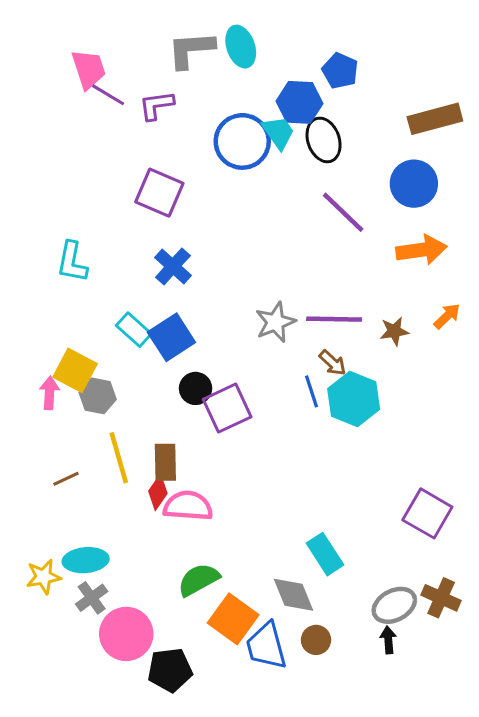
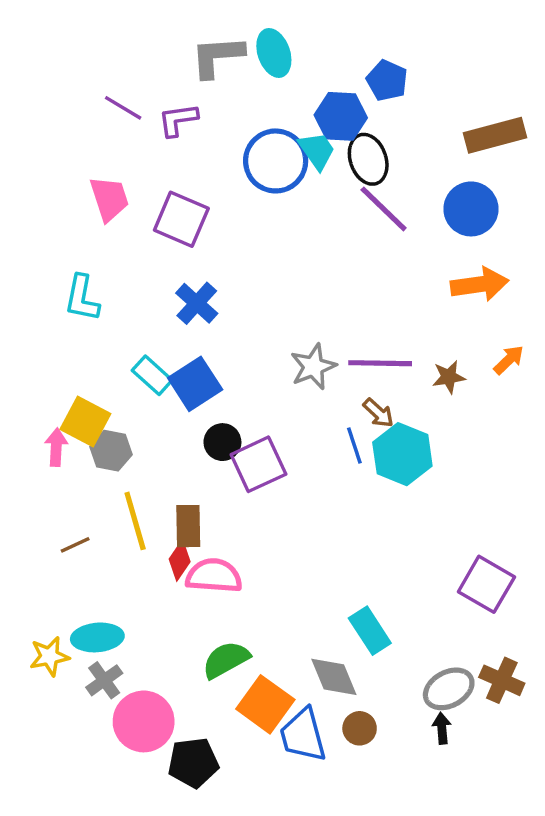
pink trapezoid: (89, 69) -> (109, 199), moved
purple line: (343, 212) -> (384, 209), moved

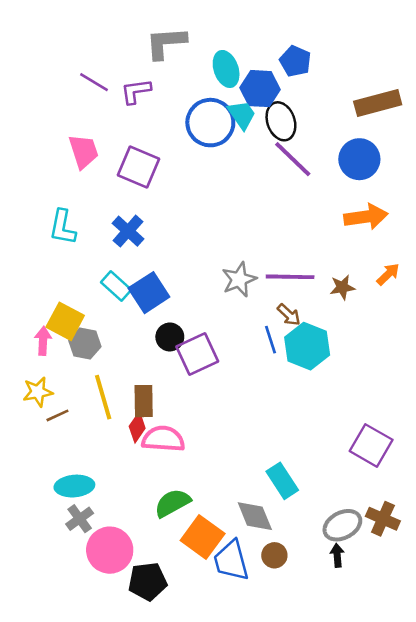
cyan ellipse: (274, 53) -> (226, 69), moved
blue cross: (197, 303) -> (128, 231), moved
yellow star: (49, 656) -> (38, 392), moved

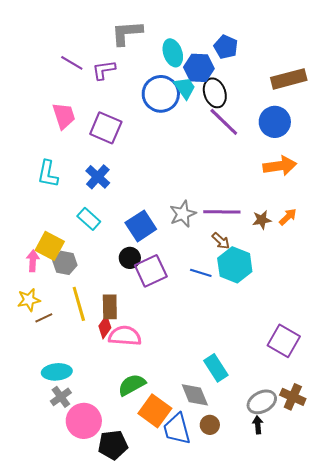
orange arrow: (388, 274) -> (288, 217), moved
blue square: (149, 293) -> (141, 226), moved
blue line: (270, 340) -> (201, 273), moved, turned -55

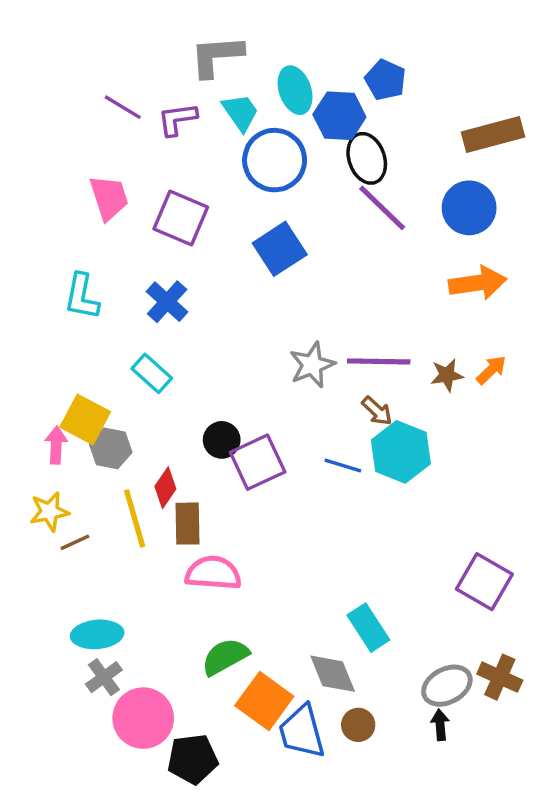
cyan trapezoid: (185, 88) -> (240, 112), moved
blue square: (141, 226) -> (280, 249), moved
red diamond: (105, 327) -> (165, 488), moved

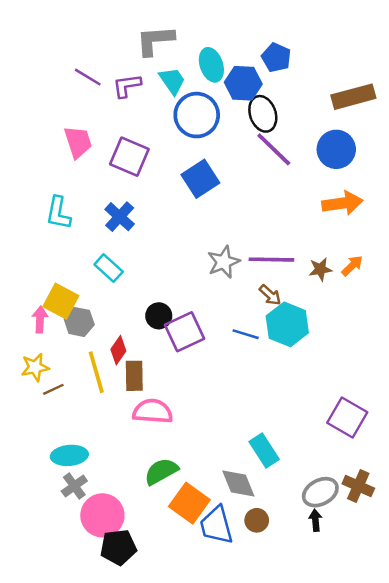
black pentagon: (193, 759) -> (118, 547), moved

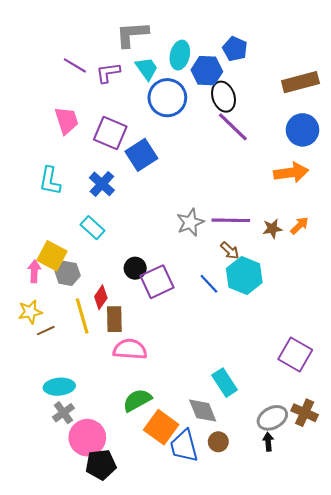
cyan ellipse: (211, 65) -> (180, 55), turned 32
blue circle: (336, 149) -> (303, 130), moved
blue square: (200, 179) -> (141, 155), moved
blue line: (246, 334) -> (209, 284), turned 30

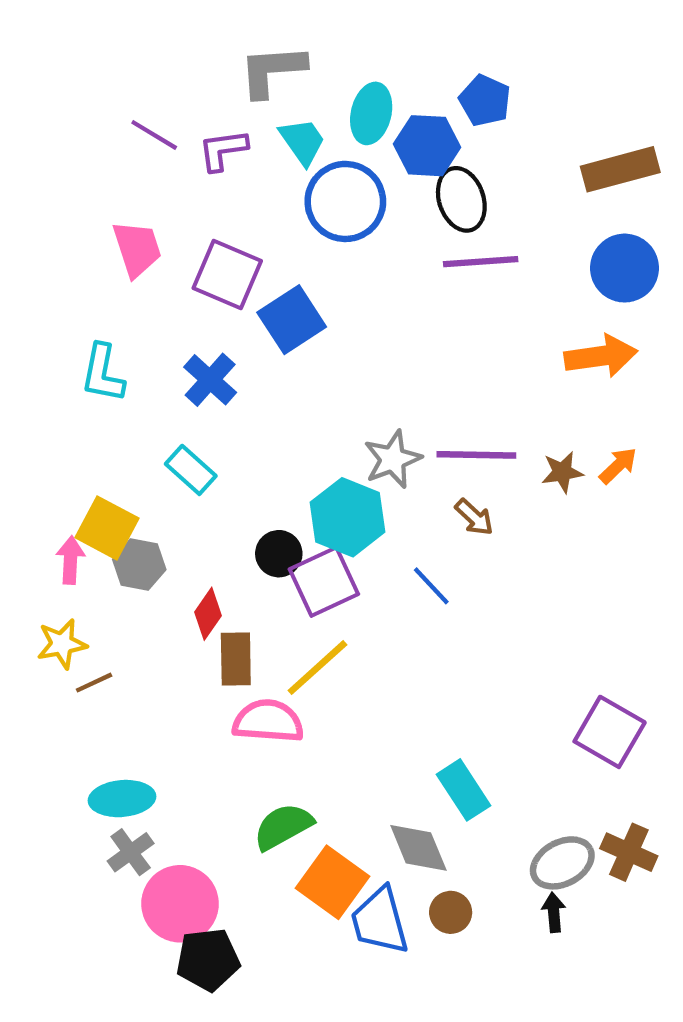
purple line: (233, 127) -> (481, 262), turned -48
cyan hexagon: (244, 275) -> (348, 517), moved
yellow line: (82, 316) -> (317, 668), moved, turned 64

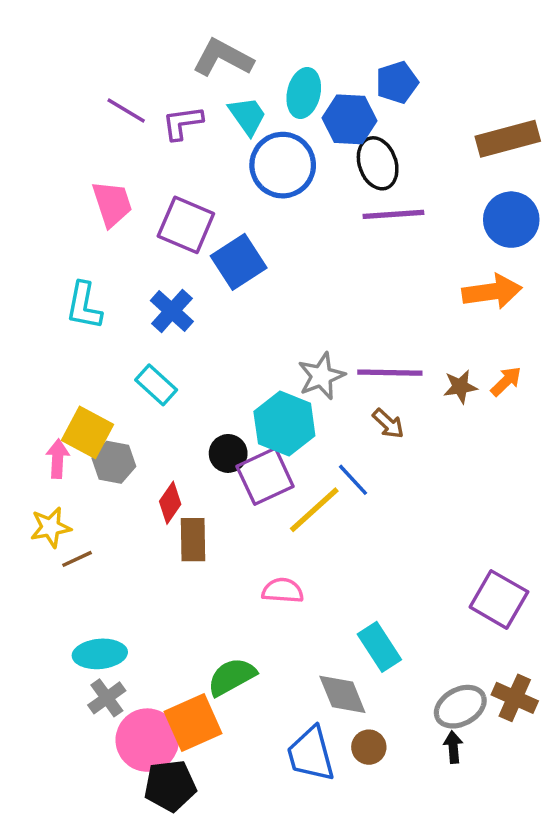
gray L-shape: (272, 70) -> (223, 58), turned 32
blue pentagon: (485, 101) -> (397, 82), turned 30
yellow line: (317, 668) -> (314, 510), moved
pink semicircle: (268, 721) -> (283, 591), moved, size x0.7
orange square: (332, 882) -> (193, 722), moved, turned 30

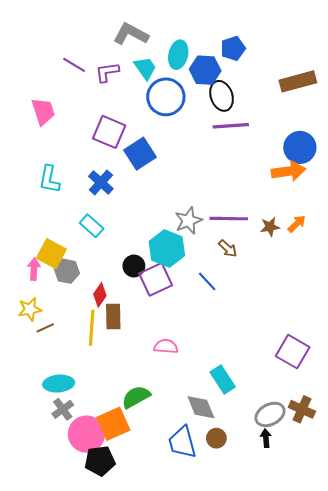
pink trapezoid: (112, 204) -> (43, 111), moved
blue circle: (511, 220) -> (300, 147), moved
yellow line: (314, 510) -> (92, 328), moved, turned -44

